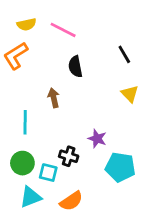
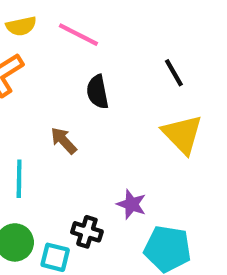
yellow triangle: (130, 94) -> (182, 134), size x1.5
brown arrow: (54, 98) -> (64, 141), turned -30

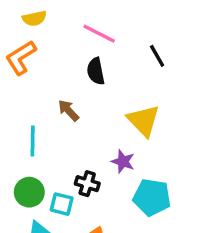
pink line: (78, 35) -> (99, 34), moved
yellow triangle: (182, 134) -> (143, 121), moved

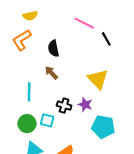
pink line: (99, 34) -> (84, 23), moved
black semicircle: (96, 71) -> (53, 48), moved
black cross: (87, 184) -> (64, 106), moved
cyan square: (62, 204) -> (47, 120), moved

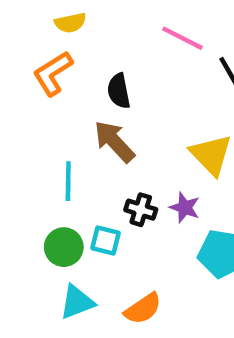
brown arrow: (51, 73) -> (114, 142), size x1.5

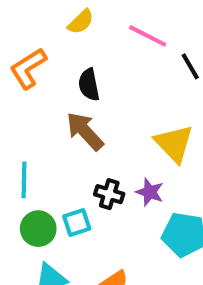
yellow semicircle: (70, 23) -> (81, 22), moved, turned -32
cyan line: (68, 181) -> (24, 180), moved
cyan square: (106, 240) -> (77, 223), turned -32

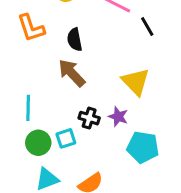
orange L-shape: (28, 68) -> (31, 28), turned -76

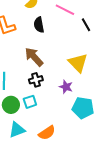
black semicircle: (75, 40) -> (39, 25), moved
black cross: (89, 118) -> (36, 80), moved, turned -32

